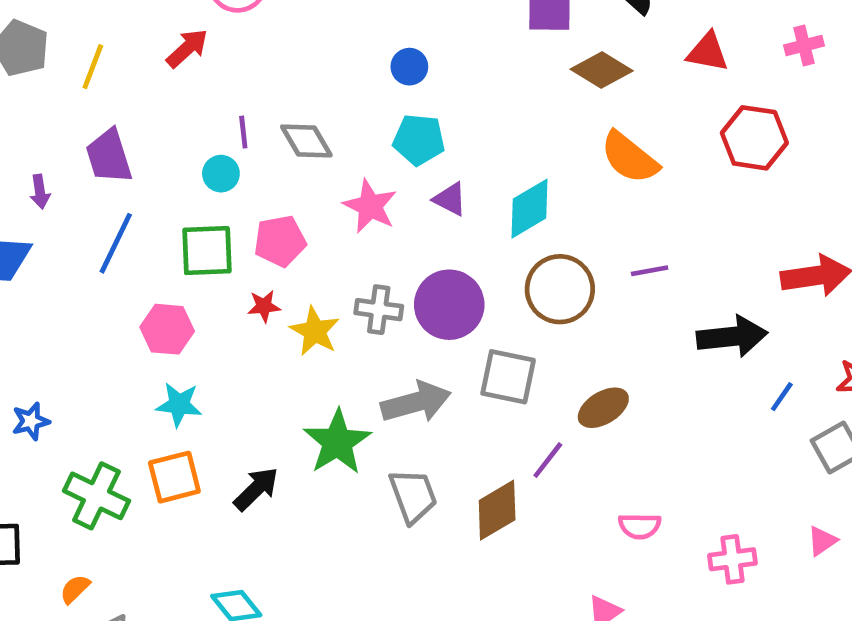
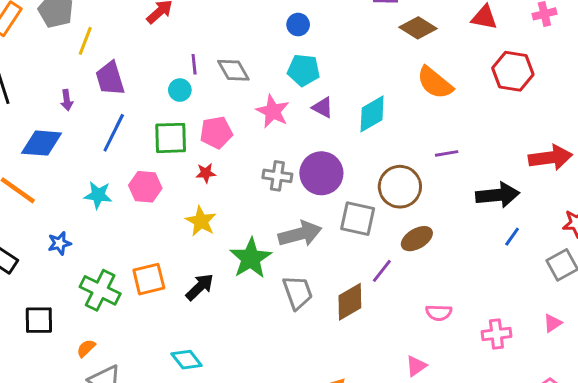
yellow line: (93, 67) -> (85, 41), moved
brown circle: (560, 289) -> (400, 187), moved
yellow star: (315, 331) -> (201, 221), moved
blue line: (782, 397) -> (512, 237), moved
cyan star: (179, 405) -> (98, 195), moved

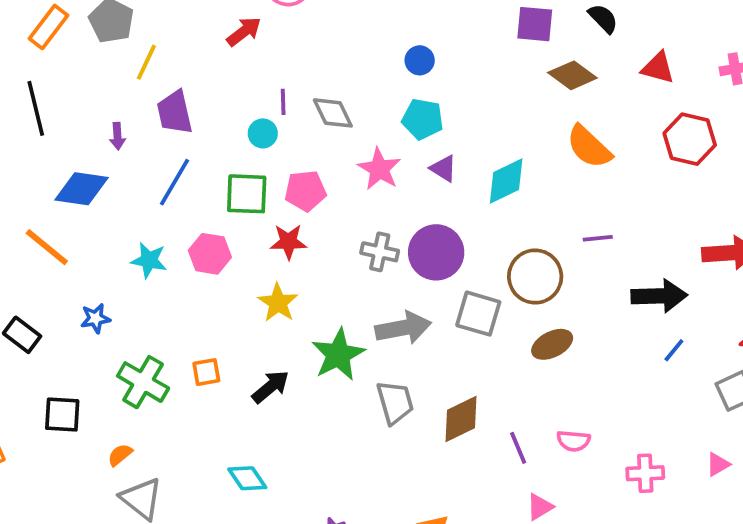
red star: (206, 173) -> (288, 242), size x1.4
purple line: (382, 271) -> (518, 448), moved, turned -65
orange square: (149, 279) -> (206, 372), size x0.7

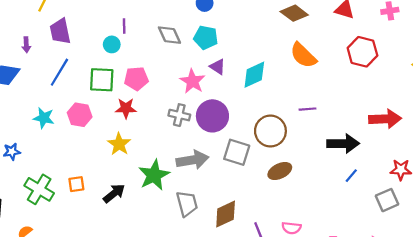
gray diamond: (333, 113) -> (169, 35), moved
pink star: (379, 169) -> (192, 81), moved

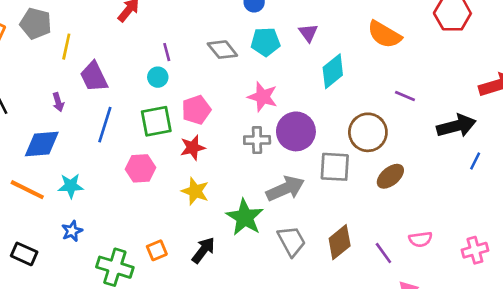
purple triangle: (218, 67) -> (308, 33), moved, turned 35
purple line: (308, 109) -> (405, 96), turned 42
cyan star: (44, 118) -> (71, 186), moved

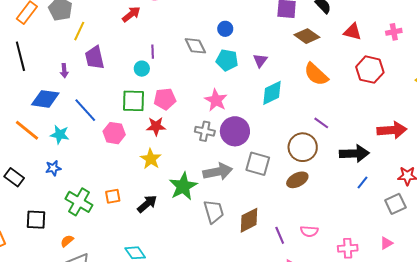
gray diamond: (222, 50) -> (195, 46), moved
blue line: (105, 125) -> (85, 110), moved, turned -72
brown circle: (368, 132) -> (303, 147), moved

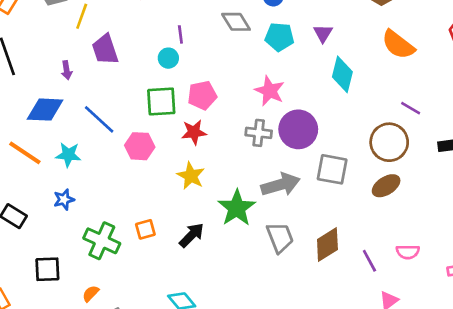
cyan diamond: (272, 93) -> (342, 74), turned -44

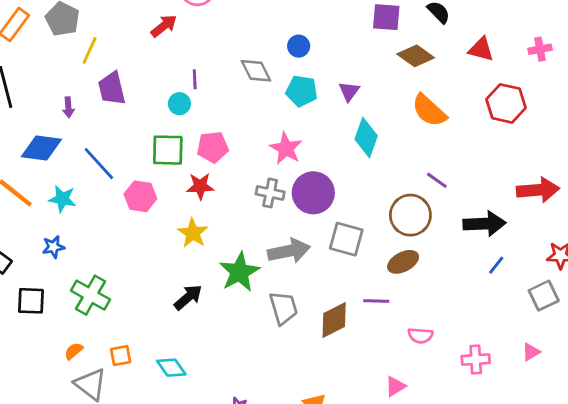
orange square: (145, 229) -> (121, 356), moved
purple line: (369, 261) -> (376, 301), moved, turned -65
black square: (47, 269) -> (31, 301), moved

